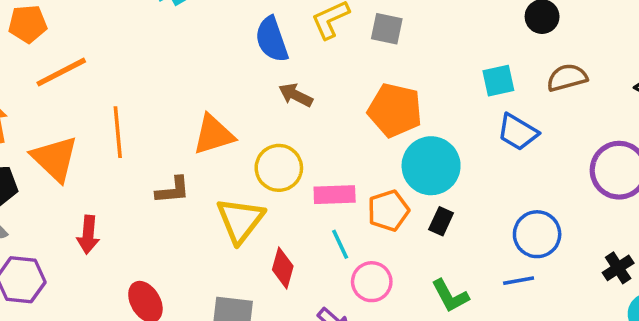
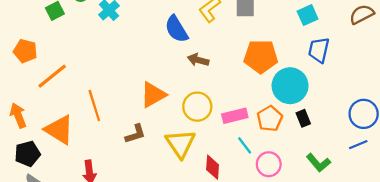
orange pentagon: (28, 24) -> (25, 51), turned 30
cyan square: (498, 81) -> (308, 15), moved
blue trapezoid: (518, 132) -> (319, 50), moved, turned 84
black rectangle: (441, 221) -> (303, 118), turned -35

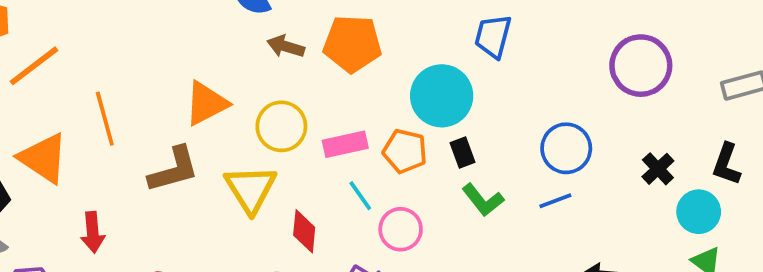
orange pentagon: (261, 56) -> (352, 44), moved
orange pentagon: (270, 119) -> (405, 151), turned -30
brown L-shape: (135, 134) -> (174, 170), size x1.4
green L-shape: (318, 163) -> (483, 200), moved

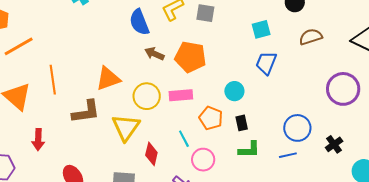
cyan circle: (442, 96) -> (234, 91), size x0.6
pink rectangle: (345, 144) -> (181, 95), moved
black cross: (658, 169) -> (334, 144), moved
green L-shape: (483, 200) -> (249, 150), turned -60

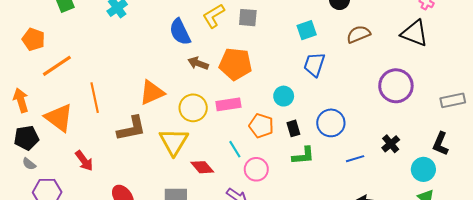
blue circle: (297, 128) -> (331, 123), moved
red arrow: (38, 140) -> (84, 161), turned -35
red diamond: (151, 154) -> (202, 167), turned -50
blue line: (288, 155) -> (355, 159), moved

